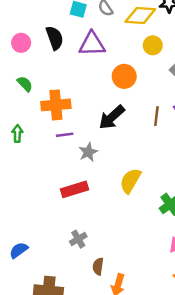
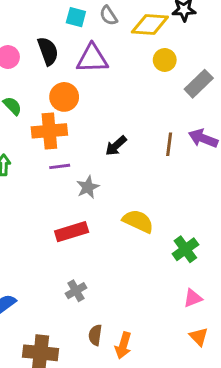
orange circle: (124, 76) -> (64, 97), moved
black arrow: (112, 117) -> (116, 146), size x0.7
yellow semicircle: (130, 181) -> (138, 221), turned 85
brown semicircle: (98, 266) -> (95, 335), moved

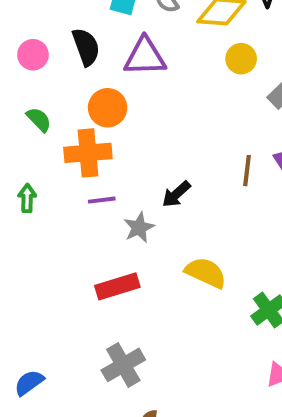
black arrow: (116, 146) -> (176, 194), moved
gray cross: (76, 291) -> (123, 365), size x1.5

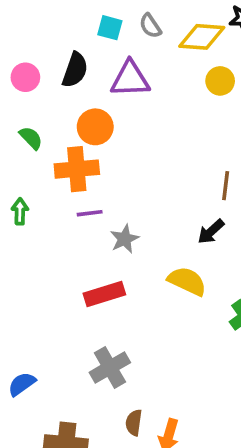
black semicircle: (86, 47) -> (75, 70), turned 39
black arrow: (176, 194) -> (211, 232), moved

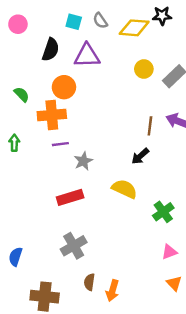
pink circle: (25, 77) -> (18, 24), moved
yellow circle: (220, 81) -> (144, 69), moved
blue semicircle: (22, 384) -> (16, 257), turned -36

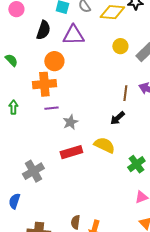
green semicircle: (22, 94) -> (11, 60), moved
red rectangle: (70, 197) -> (71, 152), moved
gray cross: (74, 246) -> (33, 171), moved

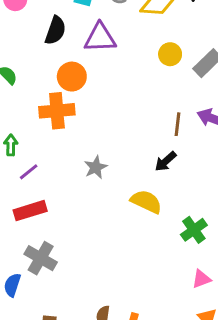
purple line: (51, 108) -> (29, 172), moved, turned -32
red rectangle: (71, 152) -> (30, 211), moved
gray cross: (33, 171) -> (41, 258), moved, turned -30

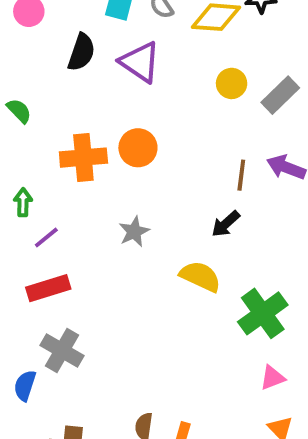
purple triangle: (100, 38) -> (140, 62), turned 36
orange circle: (72, 77) -> (138, 148), moved
green cross: (194, 230) -> (263, 313), size x1.4

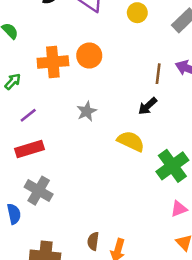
yellow circle: (232, 83) -> (137, 13), moved
green arrow: (23, 202) -> (13, 81), moved, turned 42
blue semicircle: (25, 386) -> (14, 214), turned 150

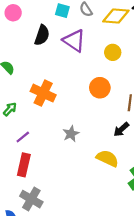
orange circle: (89, 56) -> (100, 88), moved
orange cross: (53, 62) -> (43, 93), turned 30
red rectangle: (30, 149) -> (24, 165), turned -60

